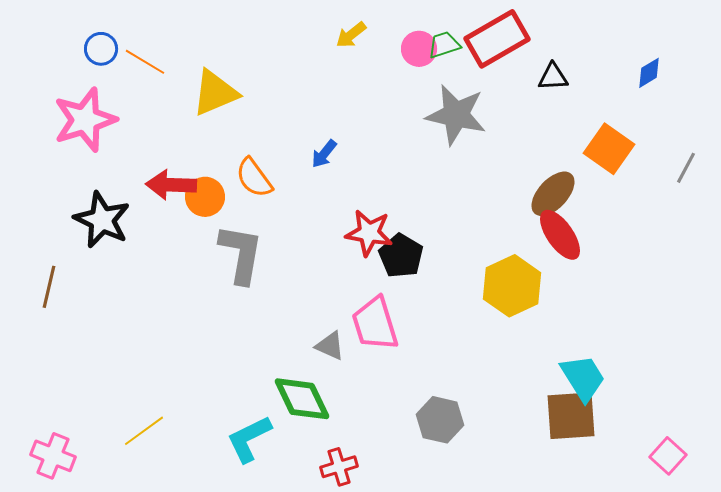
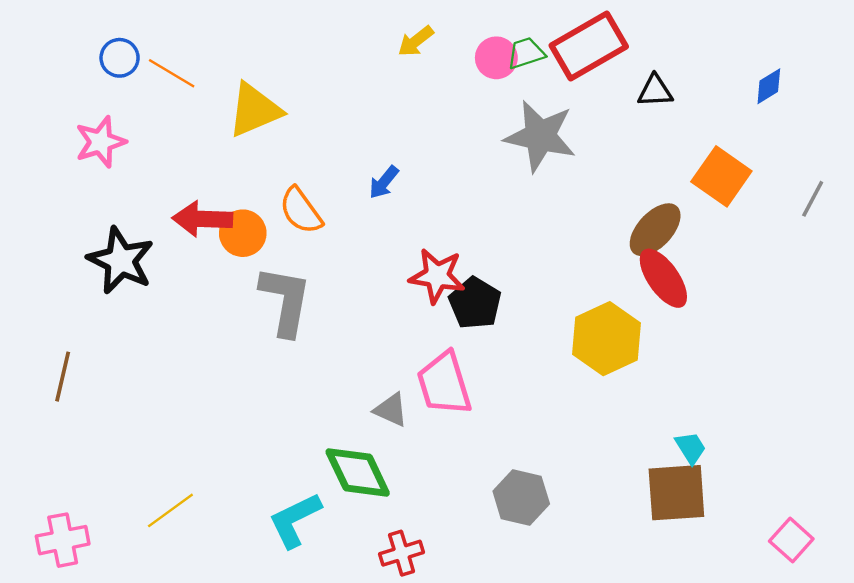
pink star: (85, 120) -> (101, 142), size x0.7
brown line: (49, 287) -> (63, 377), moved
cyan trapezoid: (583, 378) -> (691, 448), size x0.6
pink cross: (53, 456) -> (63, 540), turned -33

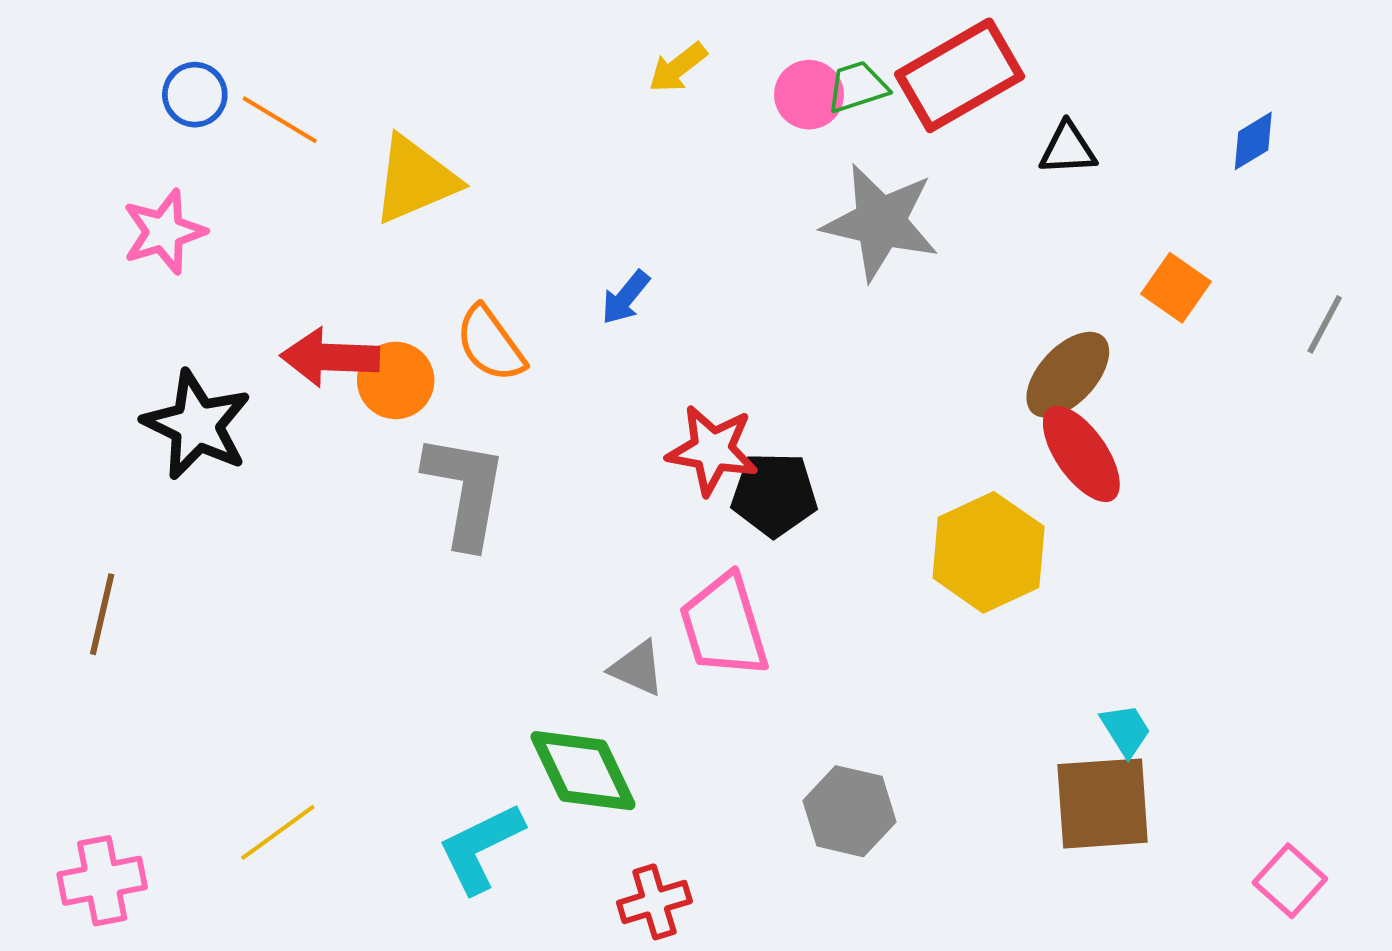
orange square: (721, 176) -> (1176, 288), size x0.7
black pentagon: (475, 303) -> (774, 494), turned -30

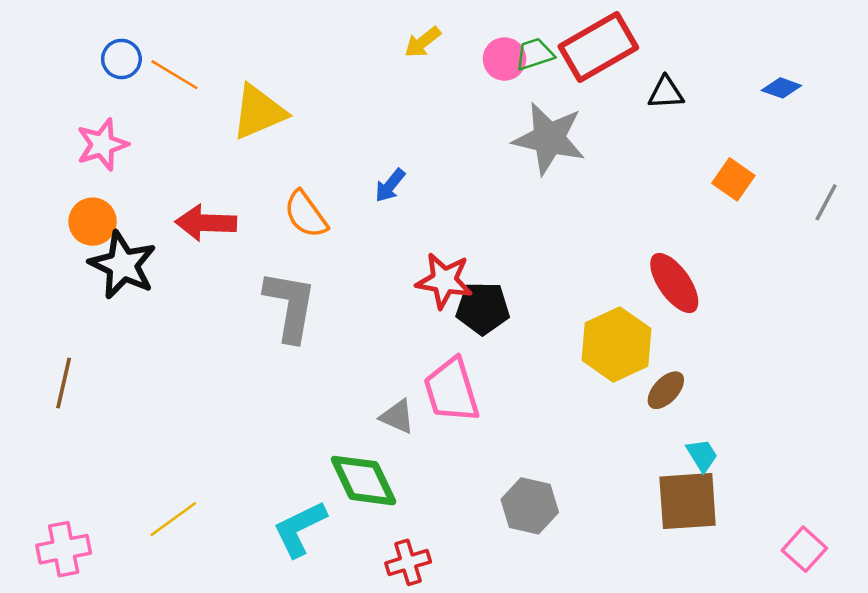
blue diamond: (1253, 141) -> (781, 88), turned 51
brown ellipse: (1068, 375) -> (666, 390), moved, size x0.7
orange circle: (396, 380) -> (93, 222), moved

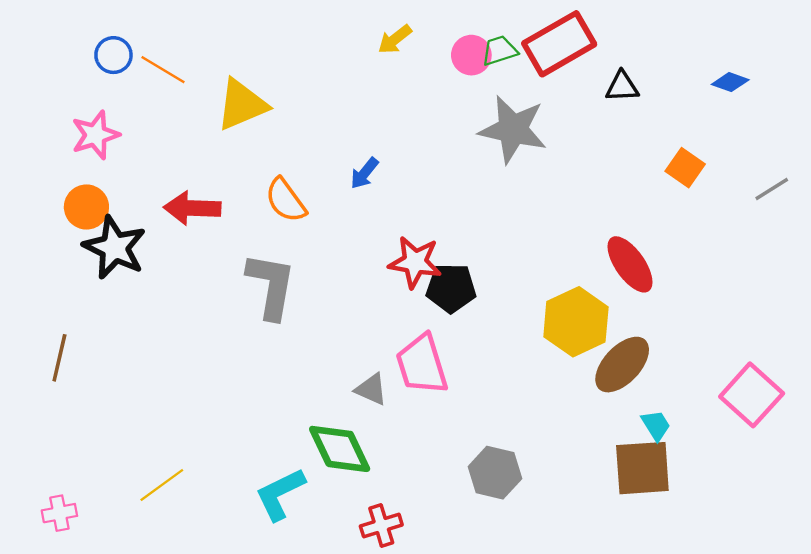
gray line: (826, 202) -> (772, 189), turned 30
brown ellipse: (666, 390) -> (622, 365), size x1.6
pink cross: (64, 549) -> (59, 513), size x0.7
pink square: (804, 549) -> (752, 395), moved, size x1.5

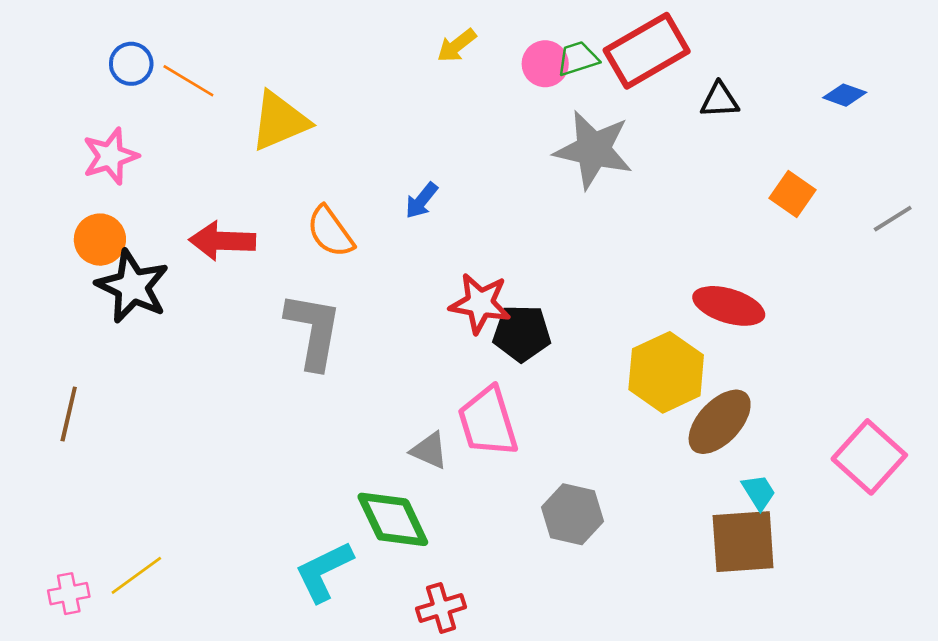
red ellipse: (630, 264) -> (729, 306), turned -38
gray hexagon: (495, 473) -> (572, 514), moved
yellow line: (162, 485) -> (136, 575), moved

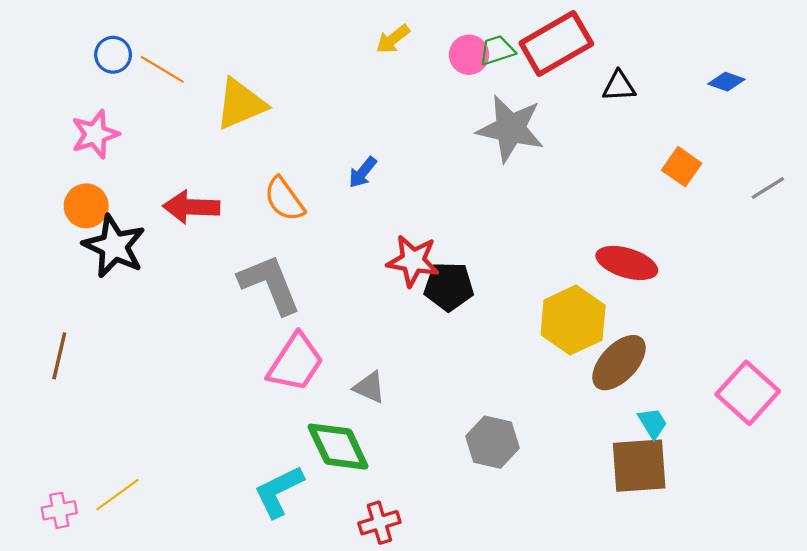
gray L-shape: (313, 331) -> (270, 284), turned -32
pink trapezoid: (488, 422) -> (295, 363), moved, turned -130

